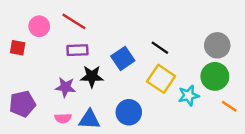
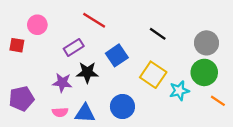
red line: (74, 21) -> (94, 20), moved
black line: (160, 48) -> (158, 34), moved
purple rectangle: (77, 50) -> (74, 47), turned -30

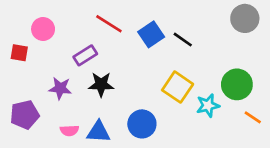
gray circle: (207, 43) -> (245, 18), moved
blue square: (117, 55) -> (151, 34), moved
purple star: (62, 83) -> (60, 88), moved

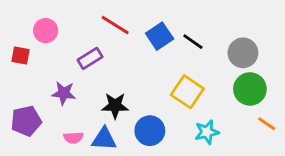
gray circle: (245, 18) -> (243, 53), moved
black star: (101, 84) -> (115, 106), moved
cyan star: (208, 105) -> (207, 132), moved

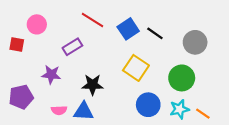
green circle: (250, 89) -> (182, 78), moved
yellow square: (187, 92) -> (136, 68), moved
orange line: (267, 124) -> (203, 114), moved
blue circle: (150, 131) -> (148, 105), moved
cyan star: (207, 132) -> (179, 109), moved

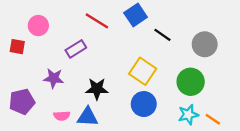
blue square: (128, 29) -> (136, 15), moved
blue circle: (148, 105) -> (144, 104), moved

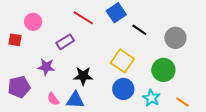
cyan star: (188, 115) -> (151, 98), moved, turned -30
pink semicircle: (62, 116) -> (53, 99), turned 56

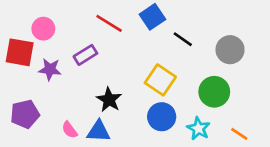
red square: (15, 40) -> (20, 52), size x1.6
purple star: (46, 67) -> (50, 69), moved
black star: (83, 76) -> (109, 100), turned 30

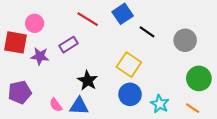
green circle: (214, 92) -> (199, 78), moved

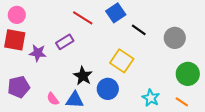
pink circle: (35, 23) -> (17, 15), moved
blue circle: (130, 94) -> (108, 89), moved

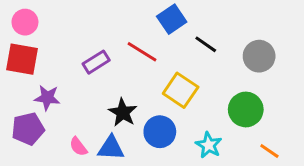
red line: (83, 18) -> (142, 52), moved
purple star: (38, 53) -> (47, 98), moved
green circle: (188, 74) -> (246, 109), moved
cyan star: (151, 98) -> (209, 145), moved

